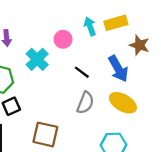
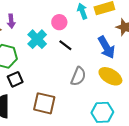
black line: (82, 72) -> (65, 45), moved

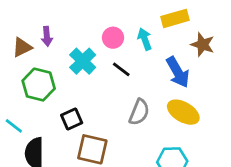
cyan arrow: (82, 11) -> (145, 39), moved
black square: (15, 79) -> (72, 119), moved

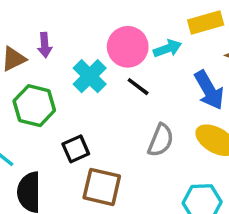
pink circle: (113, 38) -> (128, 47), size x1.5
cyan arrow: (145, 39) -> (168, 49), turned 90

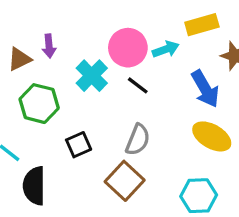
gray semicircle: (161, 140) -> (138, 140), moved
brown square: (102, 187) -> (125, 181), moved, turned 30

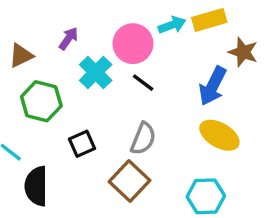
purple arrow: (49, 46) -> (68, 39), moved, turned -140
cyan arrow: (166, 49) -> (172, 25), moved
blue arrow: (205, 89) -> (213, 86), turned 57

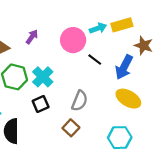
cyan cross: (96, 72) -> (43, 77), moved
black line: (143, 83) -> (95, 60), moved
brown square: (130, 181) -> (71, 128), size x0.7

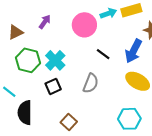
black line: (95, 60) -> (103, 54), moved
brown square: (71, 128) -> (69, 122), moved

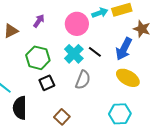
green hexagon: (28, 60) -> (38, 58), moved
cyan cross: (55, 60) -> (74, 54), moved

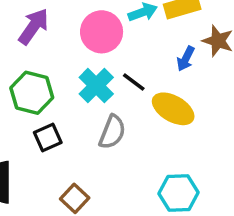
purple arrow: (39, 21) -> (34, 26), size x1.5
blue arrow: (124, 49) -> (186, 59), moved, size x0.6
yellow ellipse: (128, 78) -> (173, 109), moved

